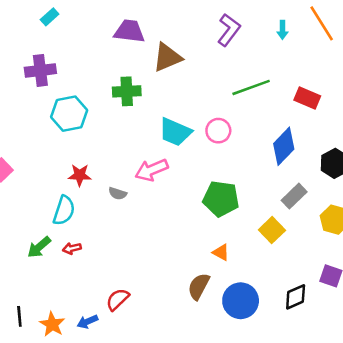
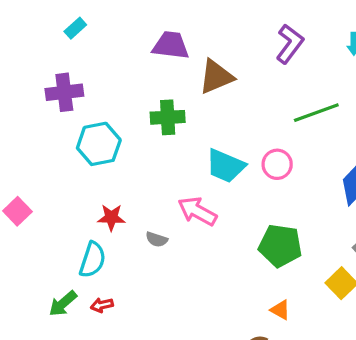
pink arrow: (152, 170) -> (197, 211), turned 52

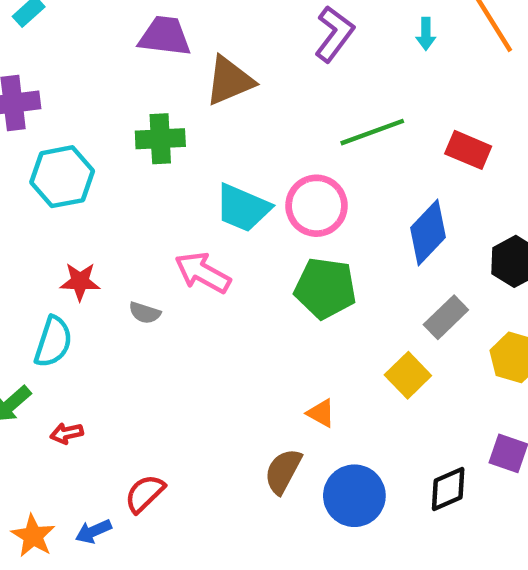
pink circle: (277, 164) -> (316, 206), size x1.4
green pentagon: (280, 246) -> (325, 288), moved
red arrow: (102, 305) -> (67, 433), moved

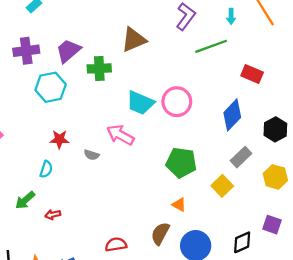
purple trapezoid: (165, 36) -> (68, 51), moved, turned -48
green line: (372, 132) -> (211, 46), moved
green pentagon: (325, 288) -> (181, 163), moved
cyan semicircle: (53, 342) -> (46, 169), size x0.7
red semicircle: (145, 493) -> (116, 245), moved, turned 35

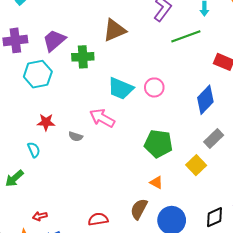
pink circle: (177, 102) -> (154, 87), size x0.7
cyan semicircle: (46, 169) -> (34, 150), turned -42
red arrow: (53, 215) -> (40, 216), moved

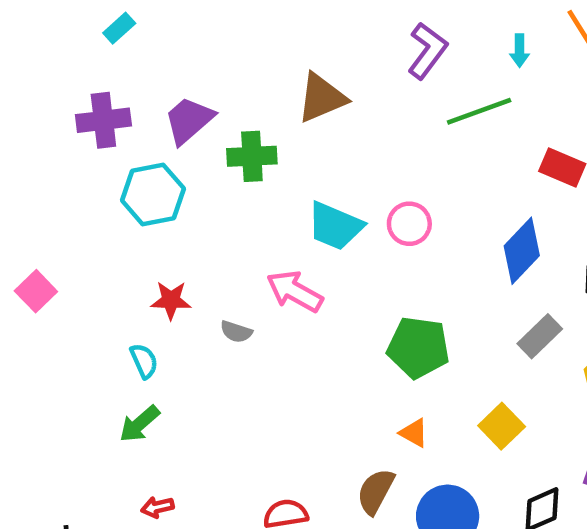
yellow square: (196, 165) -> (502, 426), moved
green arrow: (14, 178) -> (139, 424), moved

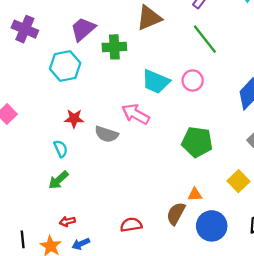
green line: (479, 111) -> (205, 39), moved, turned 72
purple cross: (103, 120) -> (25, 29), moved, turned 30
gray semicircle: (236, 332) -> (107, 134), size x1.5
orange triangle: (414, 433) -> (195, 195), moved, turned -32

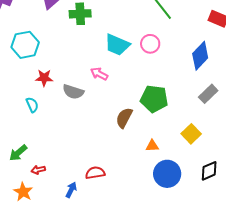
cyan hexagon: (65, 66) -> (25, 45), moved
pink arrow: (136, 114) -> (99, 74), size x0.7
green arrow: (58, 180) -> (18, 153), moved
brown semicircle: (176, 214) -> (124, 118), moved
blue arrow: (81, 244) -> (71, 190), moved, turned 140

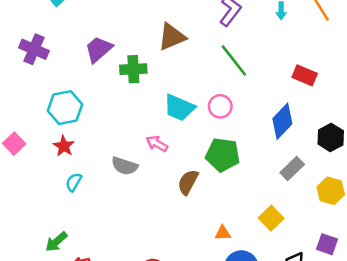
red star: (44, 78) -> (64, 146), moved, turned 30
green pentagon: (154, 99) -> (223, 155), moved
cyan semicircle: (32, 105) -> (74, 182), turned -126
brown semicircle: (124, 118) -> (188, 182), moved

